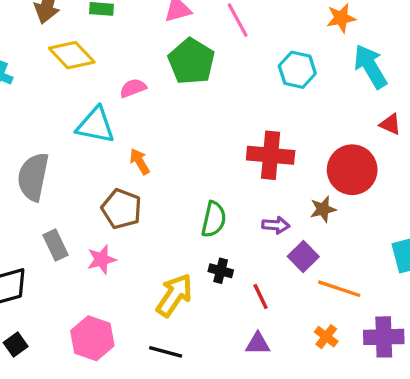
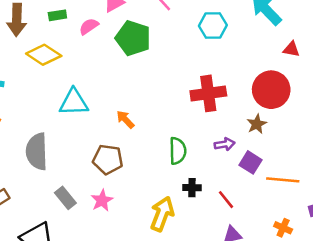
pink semicircle: (133, 88) -> (89, 26), moved
orange arrow: (140, 161) -> (125, 119), moved
orange cross: (326, 337) -> (283, 228), moved

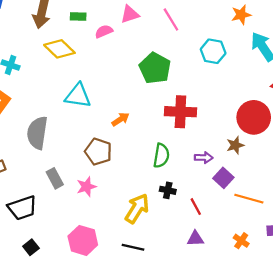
green pentagon: (133, 38) -> (155, 68), moved
red cross: (208, 93) -> (180, 112), moved
orange arrow: (125, 119) -> (120, 119), turned 90

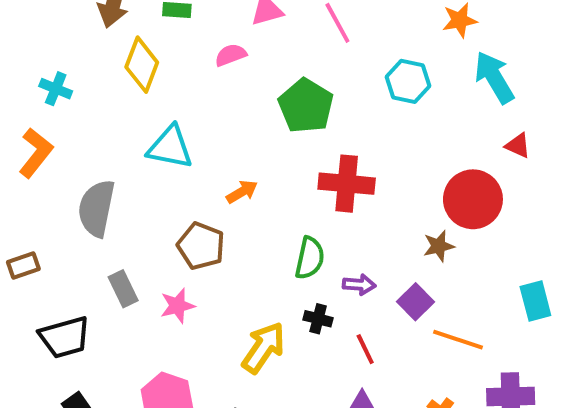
pink semicircle: (104, 31) -> (231, 55), moved
yellow diamond: (59, 49) -> (142, 65), turned 64
purple arrow: (204, 158) -> (359, 285), moved

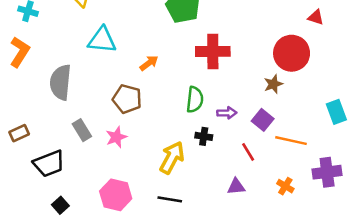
brown rectangle: (23, 265) -> (19, 133), moved
red line: (365, 349) -> (248, 152), moved

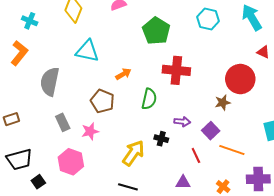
green semicircle: (195, 100) -> (149, 99), moved
black trapezoid: (49, 164) -> (19, 159), moved
pink hexagon: (116, 195) -> (71, 162), moved

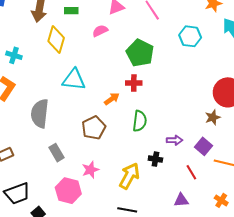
red cross: (176, 70) -> (134, 83), moved, size x0.6
brown pentagon: (102, 101) -> (94, 128), turned 30
pink star: (90, 131) -> (90, 170), moved

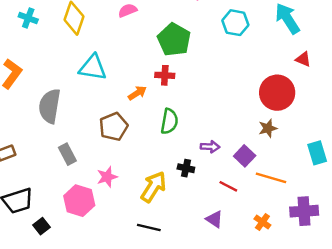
cyan cross: (14, 55) -> (28, 18), moved
brown star: (213, 117) -> (268, 128), moved
red line: (191, 172) -> (228, 186), turned -35
purple triangle: (181, 200) -> (214, 219), turned 35

